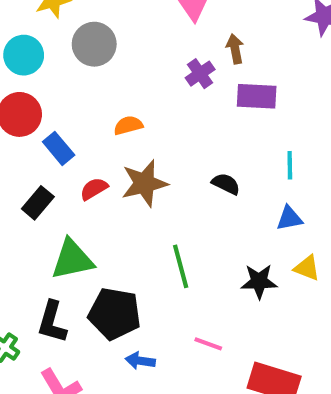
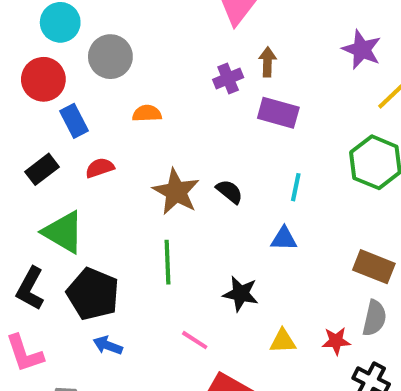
gray circle: (94, 44) -> (110, 57), moved
brown star: (144, 183) -> (176, 192), moved, turned 30
green triangle: (72, 260) -> (63, 232), turned 30
yellow triangle: (307, 268) -> (283, 341), moved, turned -36
pink line: (208, 344) -> (195, 340), moved

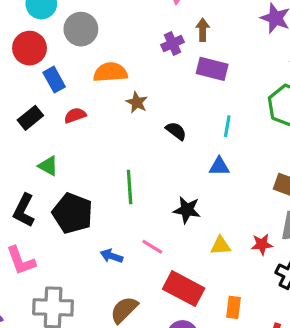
orange semicircle: (147, 113) -> (110, 72), size x1.5
brown star: (176, 192) -> (137, 102), moved, size x0.6
green triangle: (63, 232) -> (48, 166), size x0.6
blue arrow: (108, 345) -> (112, 256), moved

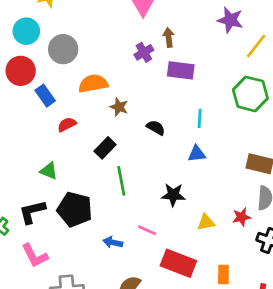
black rectangle: (30, 118) -> (105, 148), moved
black L-shape: (24, 210) -> (32, 212), turned 56

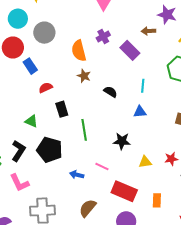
brown arrow: (169, 37) -> (148, 31), moved, turned -88
purple rectangle: (181, 70) -> (130, 50), turned 36
orange semicircle: (93, 84) -> (79, 51), moved, turned -95
black rectangle: (105, 148) -> (62, 109), moved, turned -63
black L-shape: (32, 212) -> (18, 151), turned 135

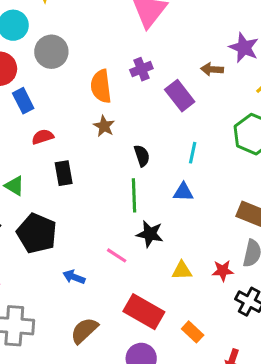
black semicircle: (110, 92) -> (142, 156), turned 32
green line: (84, 130) -> (134, 195), moved
pink line: (102, 167) -> (117, 255), moved
orange rectangle: (157, 200) -> (193, 332), turned -56

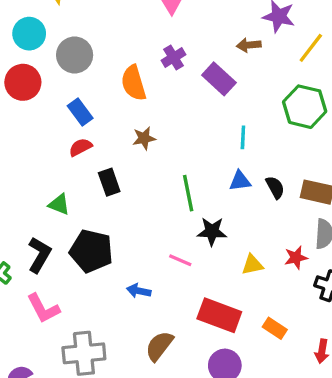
blue rectangle: (23, 101) -> (80, 112), moved
brown star: (104, 126) -> (144, 138), moved, turned -30
black semicircle: (142, 156) -> (275, 187), moved

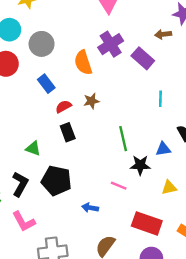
purple cross: (174, 58) -> (111, 44), size x1.5
red semicircle: (80, 147) -> (63, 107), moved
blue triangle: (240, 181) -> (163, 149), moved

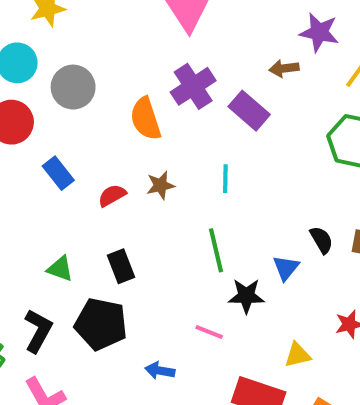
blue rectangle: (46, 84) -> (58, 173), moved
cyan line: (160, 99) -> (225, 179), moved
black rectangle: (68, 132) -> (121, 266), moved
blue triangle: (163, 149) -> (286, 268), turned -42
yellow triangle: (169, 188) -> (298, 355), moved

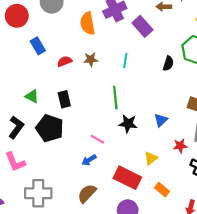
black semicircle: (321, 240) -> (168, 63), moved, turned 40
blue triangle: (286, 268) -> (161, 120), moved
pink line: (209, 332) -> (97, 139), moved
yellow triangle: (298, 355) -> (151, 158), turned -32
blue arrow: (160, 371) -> (89, 160), moved, turned -48

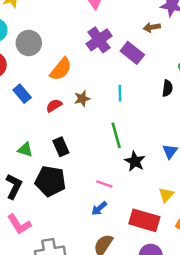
orange semicircle: (88, 23) -> (61, 69), moved, turned -120
black star: (128, 124) -> (135, 161), turned 30

